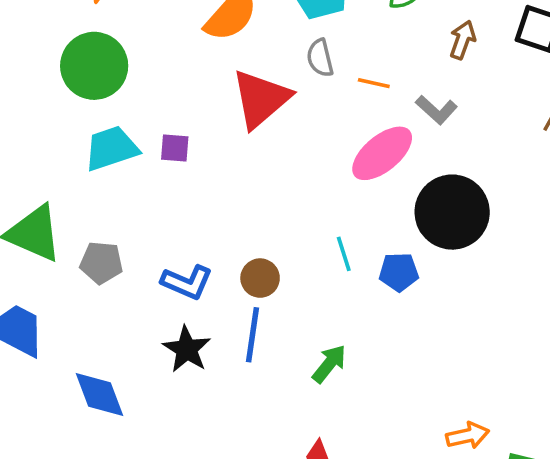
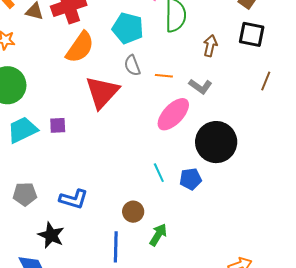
brown circle: (260, 278) -> (133, 212), moved
blue line: (252, 335) -> (116, 247), moved
black star: (187, 349) -> (51, 235), moved

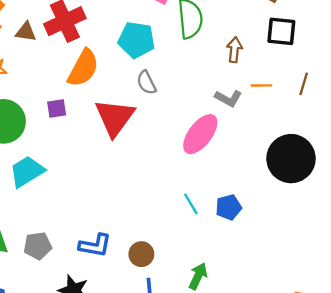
orange line: (164, 76) -> (262, 85), moved
purple square: (58, 125) -> (57, 108), moved
black circle: (216, 142) -> (291, 159), moved
brown circle: (133, 212) -> (141, 254), moved

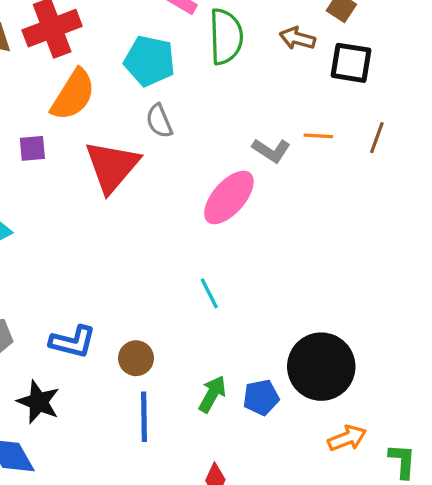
brown arrow: (235, 50) -> (297, 38), moved, turned -85
black circle: (291, 159) -> (321, 367), moved
blue pentagon: (229, 207) -> (261, 397), moved

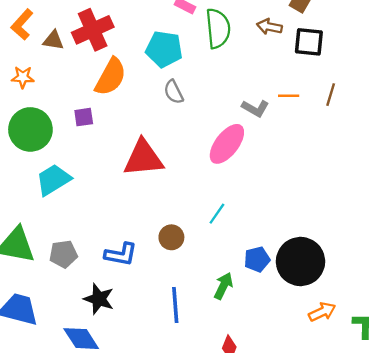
red triangle: (112, 166) -> (143, 158), moved, turned 48
cyan line: (209, 293) -> (217, 214), turned 65
brown circle: (136, 358) -> (171, 237), moved
blue pentagon: (261, 397) -> (257, 259), moved

